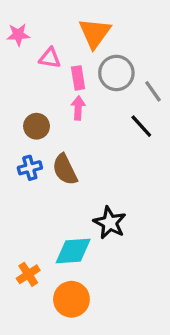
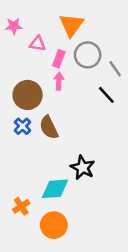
pink rectangle: (78, 78) -> (59, 59), turned 30
brown circle: (37, 126) -> (28, 95), size x1.5
blue cross: (30, 168) -> (23, 126), turned -30

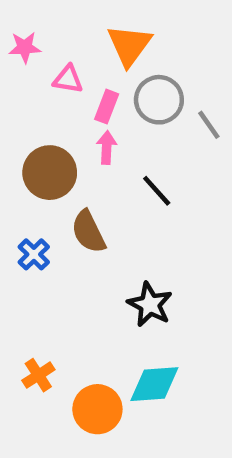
black line: (106, 95) -> (157, 191), moved
blue cross: (23, 126) -> (34, 254), moved
cyan diamond: (55, 189) -> (154, 384), moved

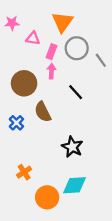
orange cross: (38, 375) -> (24, 172), moved

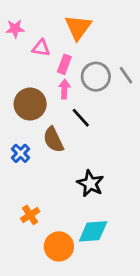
gray circle: (77, 48) -> (96, 77), moved
black line: (76, 92) -> (81, 118), moved

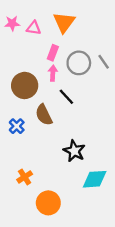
pink triangle: (41, 48) -> (34, 28), moved
cyan diamond: (93, 231) -> (95, 179), moved

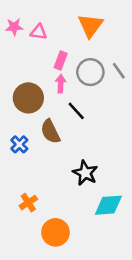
orange triangle: (64, 22) -> (90, 26), moved

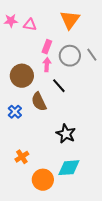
cyan diamond: (108, 205) -> (69, 168), moved

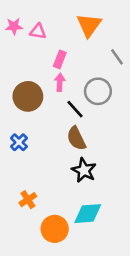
gray line: (92, 55) -> (117, 57), moved
gray circle: (70, 56) -> (98, 91), moved
brown semicircle: (39, 102) -> (76, 138), moved

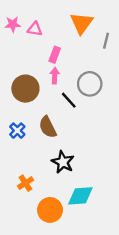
gray line: (117, 57) -> (106, 41), moved, turned 49
brown semicircle: (76, 138) -> (48, 127), moved
black star: (84, 170) -> (63, 162), moved

